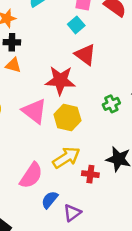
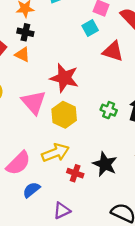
red triangle: (85, 55) -> (113, 51), moved, turned -30
green cross: (111, 104) -> (109, 110), turned 35
purple triangle: (72, 213) -> (62, 211), moved

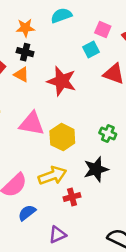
red star: (64, 78) -> (62, 81), moved
pink triangle: (34, 102) -> (32, 124), turned -40
black star: (105, 164) -> (96, 169), moved, turned 30
red cross: (75, 173) -> (72, 197), turned -35

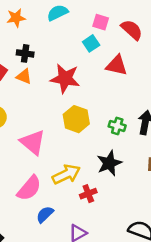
orange star: (25, 28) -> (16, 18), moved
pink triangle: (32, 124) -> (33, 142), moved, turned 36
yellow hexagon: (62, 137) -> (76, 119), moved

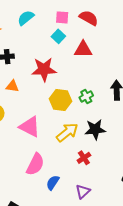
orange triangle: (24, 76) -> (12, 86), moved
green cross: (117, 126) -> (86, 96), moved, turned -32
black star: (109, 163) -> (95, 129), turned 30
yellow arrow: (66, 174) -> (67, 132), moved

